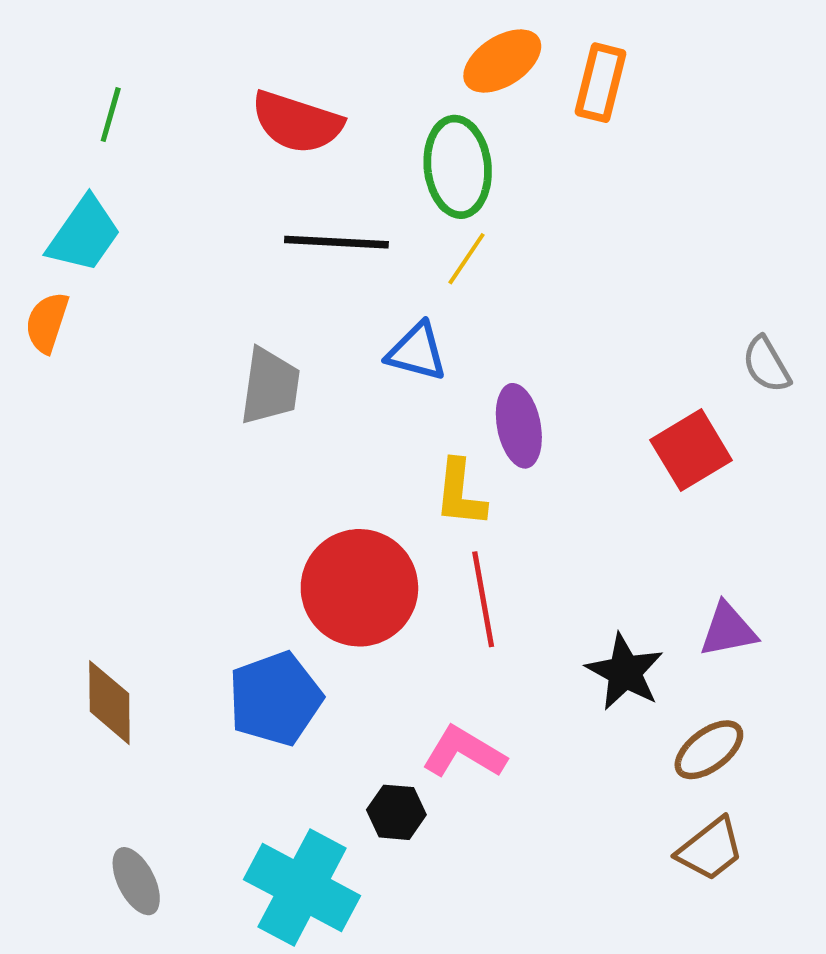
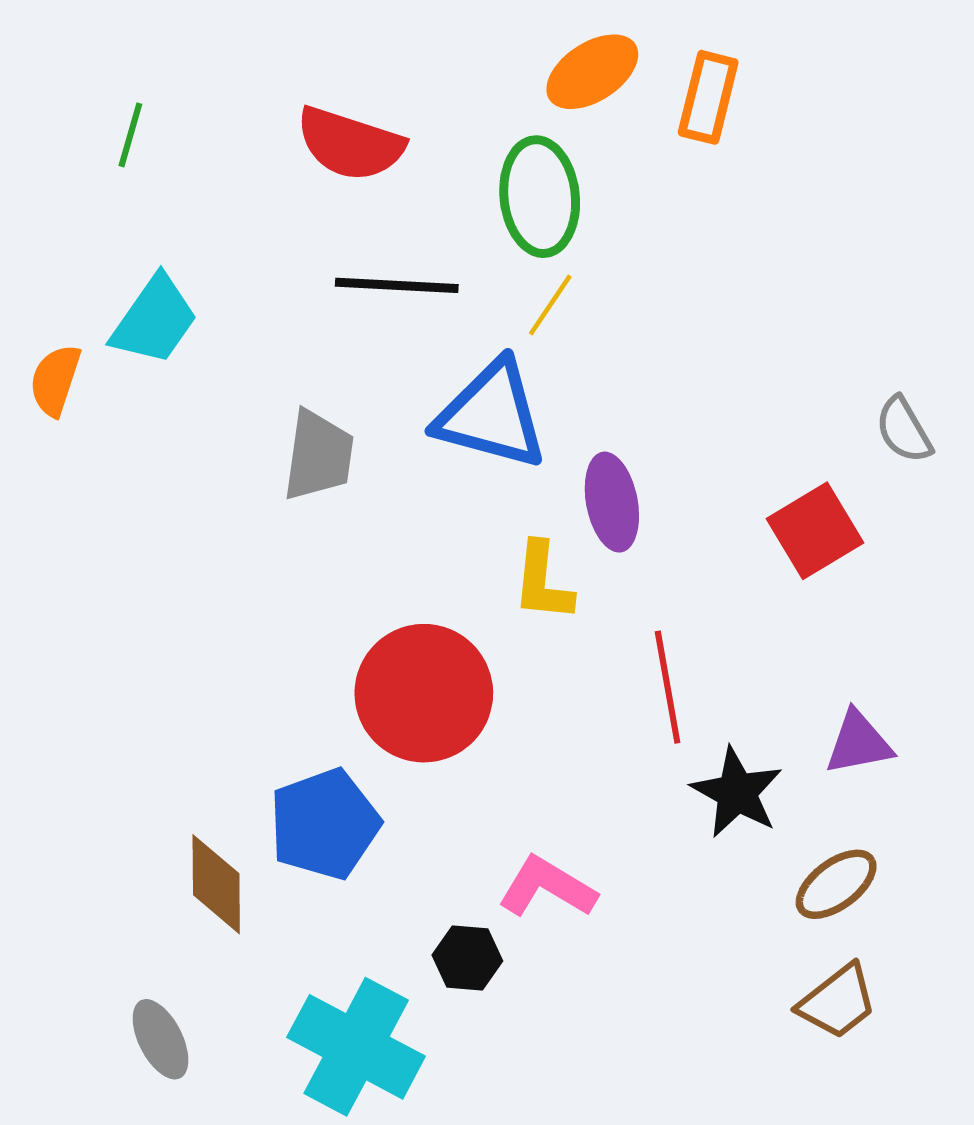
cyan trapezoid: (84, 234) -> (154, 320), moved
blue triangle: (417, 352) -> (492, 415), size x1.6
red line: (483, 599) -> (668, 687), moved
brown diamond: (109, 703) -> (216, 884), moved

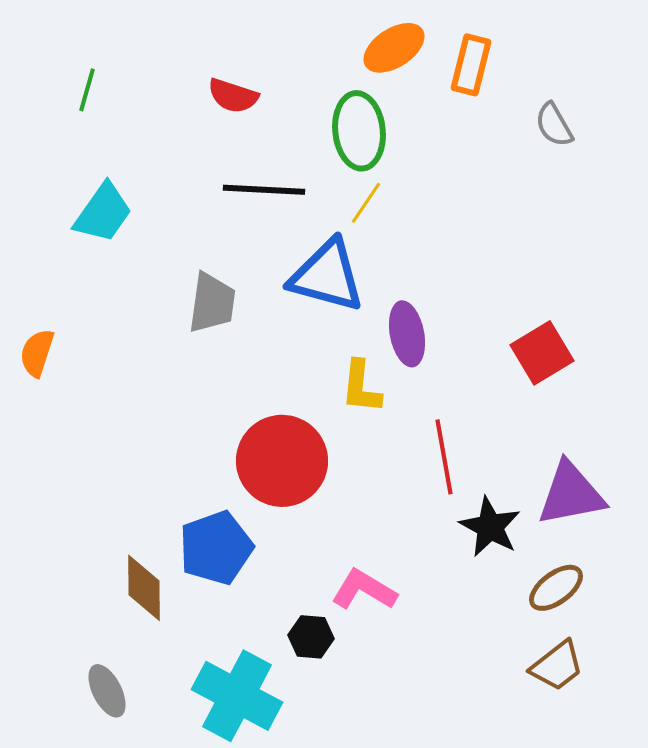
red semicircle: (350, 144) -> (233, 96), size x0.7
orange semicircle: (55, 380) -> (37, 353), moved
gray semicircle: (904, 430) -> (554, 125), moved
purple triangle: (859, 743) -> (571, 494), size x1.5

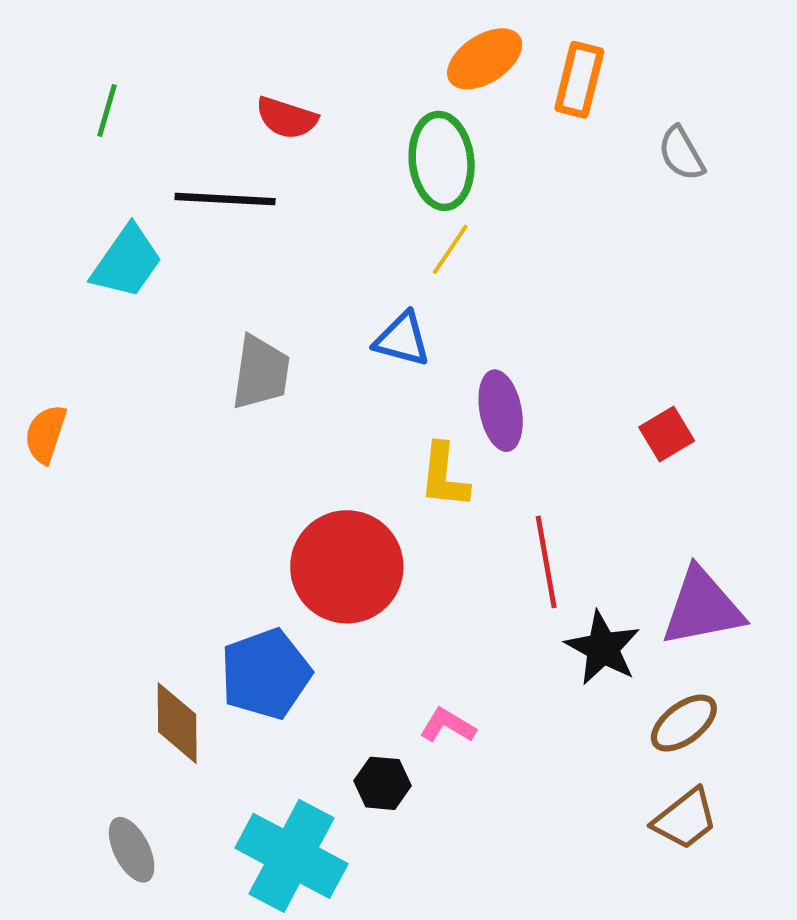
black line: (264, 190) -> (225, 199), moved
blue triangle: (327, 276) -> (402, 339), size x0.6
red square: (542, 353) -> (667, 434), size x0.7
pink L-shape: (364, 590) -> (448, 725), size x0.7

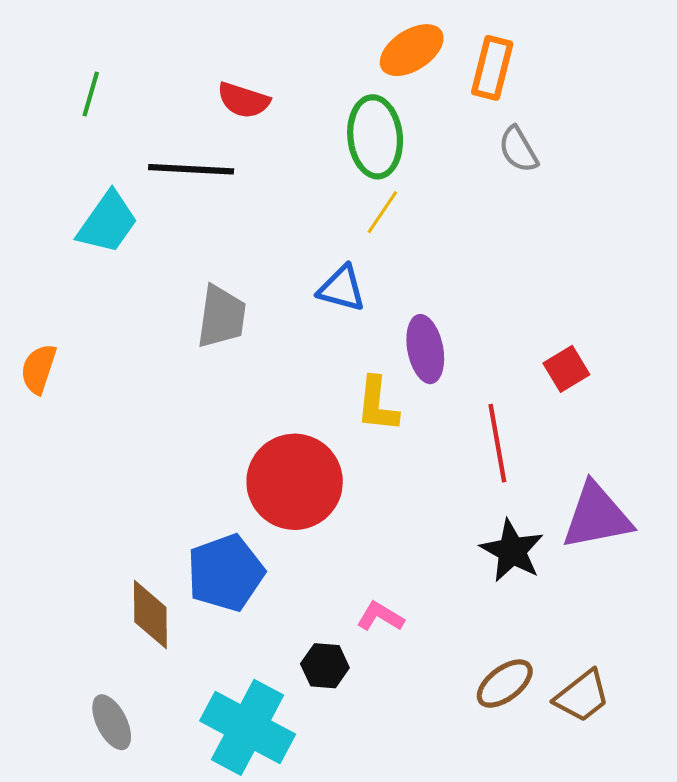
gray semicircle: (681, 154) -> (518, 149), moved
red line: (546, 562) -> (497, 443), moved
brown ellipse: (684, 723) -> (505, 684), moved

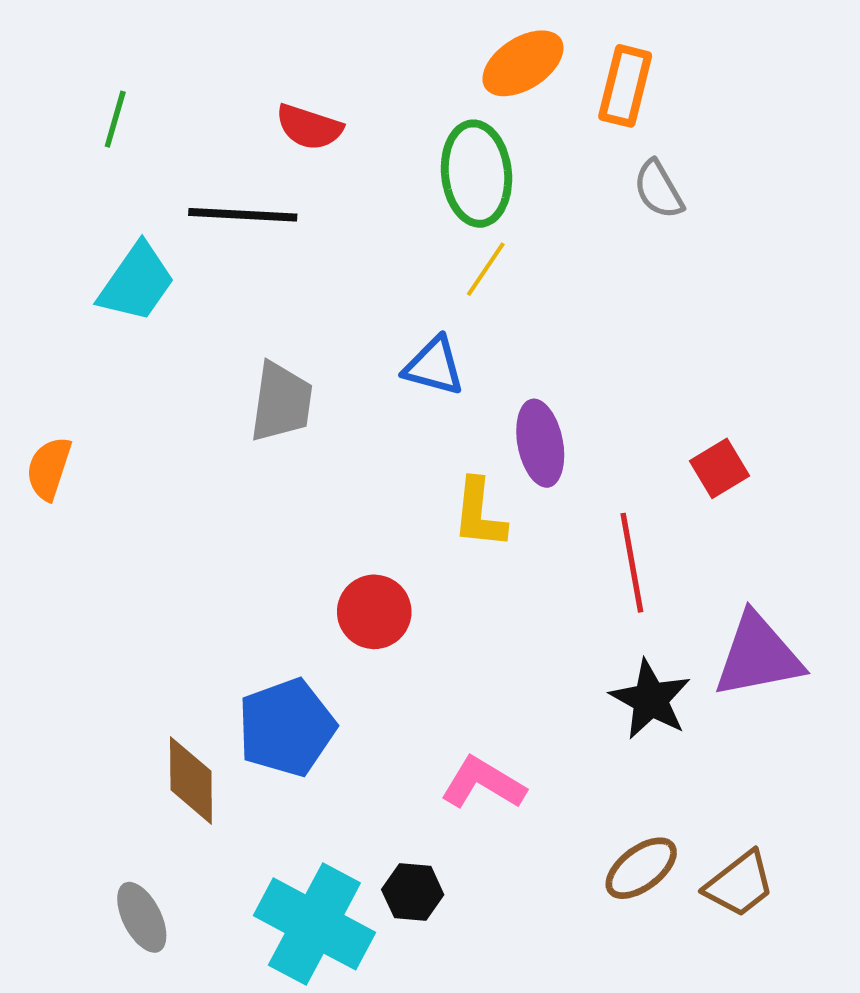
red circle: (295, 482) -> (374, 612), size x0.6
pink L-shape: (380, 617) -> (483, 783), size x1.4
black hexagon: (325, 666) -> (413, 892), moved

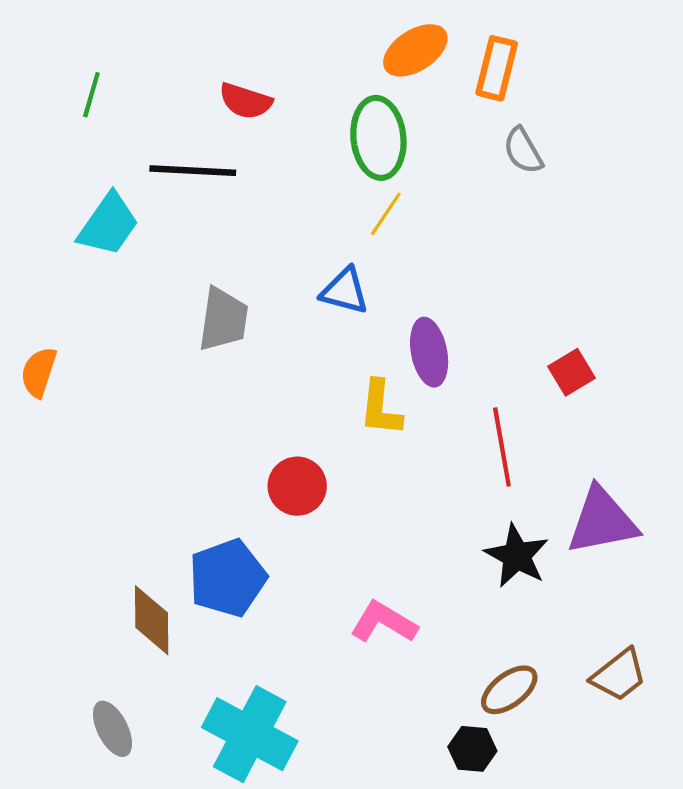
brown trapezoid: (739, 884) -> (619, 675), moved
black hexagon: (413, 892) -> (472, 749), moved

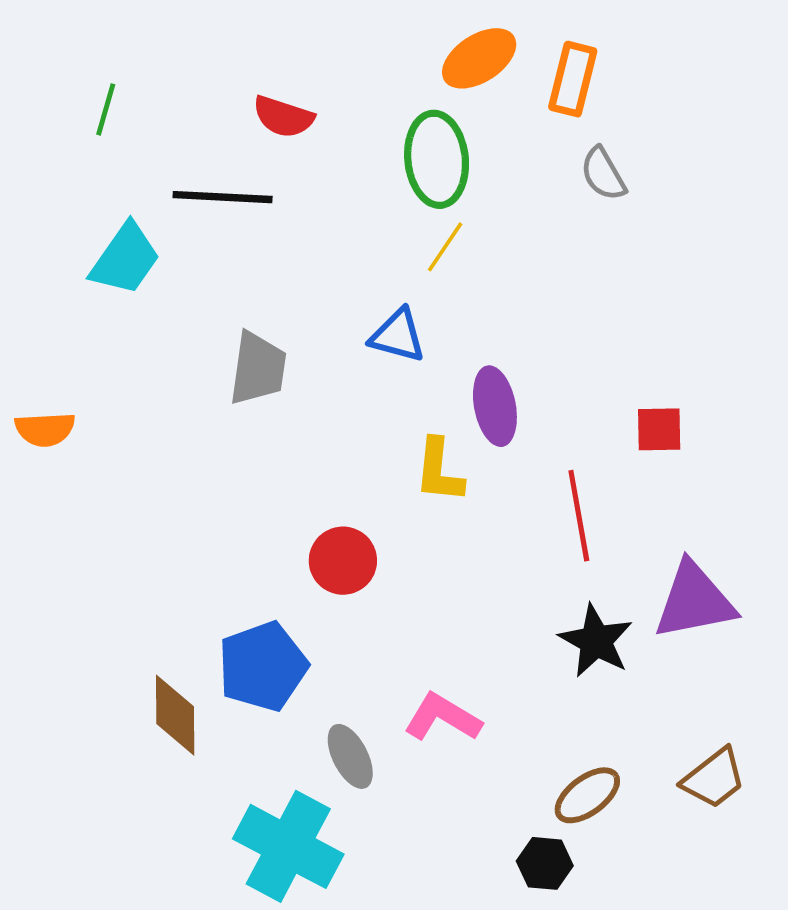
orange semicircle: (39, 372) -> (45, 429), turned -111
red square: (572, 372) -> (659, 429), turned 30
gray ellipse: (113, 729) -> (350, 756), moved

